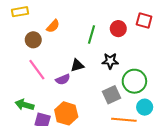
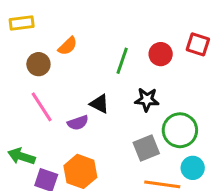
black triangle: (77, 65) -> (99, 104), turned 40

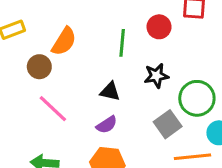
orange semicircle: (68, 46) -> (64, 41), size x1.4
purple semicircle: (78, 123) -> (107, 125), moved

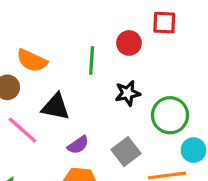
orange semicircle: (64, 41) -> (32, 61), turned 84
black triangle: (110, 91) -> (56, 107), moved, size x1.4
gray square: (168, 124) -> (126, 152), moved

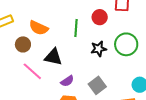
green circle: (170, 115) -> (126, 44), moved

